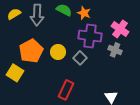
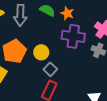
gray square: (80, 58) -> (50, 69), moved

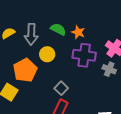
yellow circle: (41, 52) -> (47, 54), moved

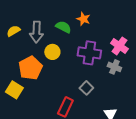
orange star: (78, 32) -> (83, 19), moved
gray square: (61, 88) -> (86, 88), moved

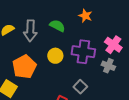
orange star: (83, 19) -> (85, 16), moved
yellow circle: (52, 52) -> (55, 56), moved

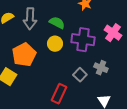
green semicircle: (57, 26) -> (57, 23), moved
gray cross: (108, 66) -> (101, 68), moved

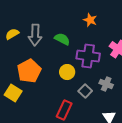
yellow circle: (55, 44) -> (67, 72), moved

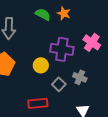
green semicircle: (62, 39) -> (43, 14), moved
red rectangle: (64, 110) -> (38, 103), turned 60

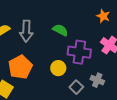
orange star: (64, 13) -> (103, 16), moved
green semicircle: (43, 14) -> (60, 30), moved

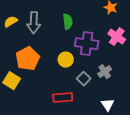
green semicircle: (60, 30) -> (68, 22), turned 56
gray cross: (97, 80) -> (105, 72), turned 32

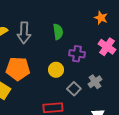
purple cross: (87, 44) -> (77, 54), size x0.7
orange pentagon: (28, 59) -> (18, 69), turned 30

